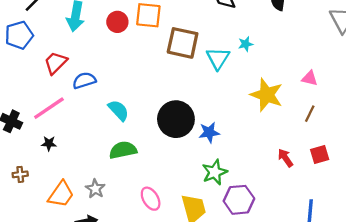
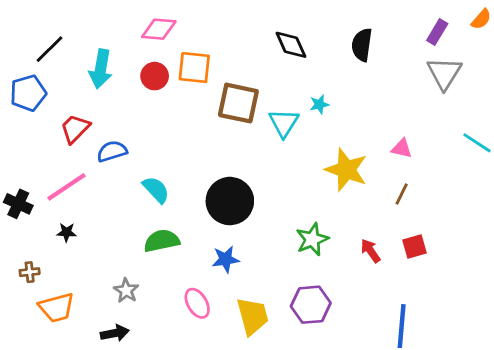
blue star: (209, 132) -> (226, 259), moved
green star: (215, 172) -> (312, 239), moved
orange trapezoid: (61, 194) -> (57, 308), moved, turned 40

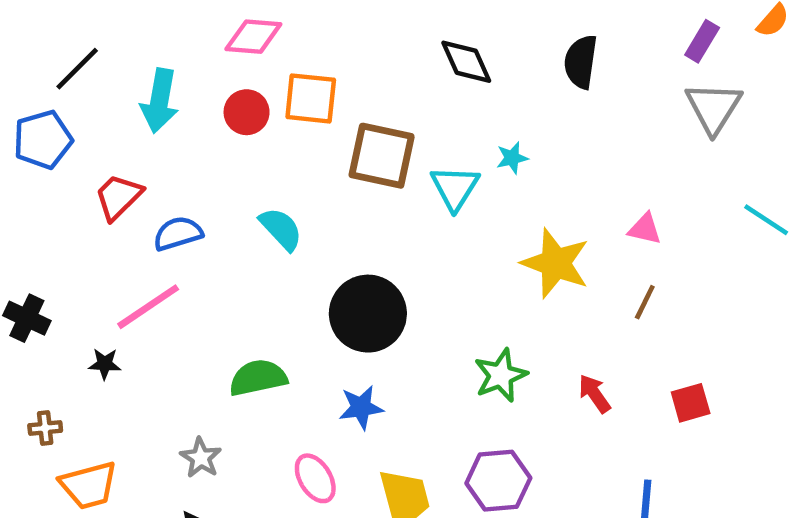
pink line: (67, 187) -> (148, 307), moved
cyan semicircle: (156, 190) -> (281, 229), moved
red square: (414, 246) -> (691, 403), moved

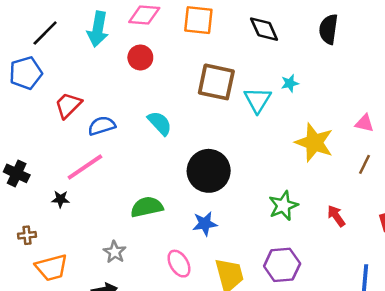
orange square: (311, 98) -> (198, 20), moved
cyan arrow: (160, 101) -> (98, 29), moved

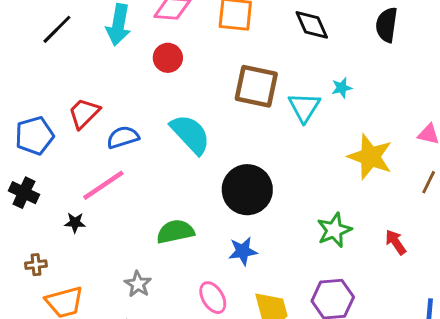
blue pentagon: (26, 73) -> (34, 136), moved
cyan semicircle: (160, 123) -> (190, 134), size x1.4

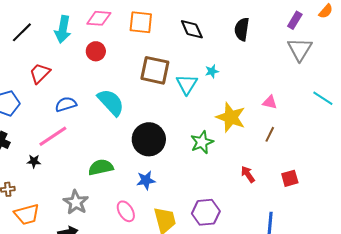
red trapezoid: (84, 113) -> (40, 73), moved
green star: (334, 230) -> (202, 142), moved
gray star: (138, 284) -> (76, 202), size x1.4

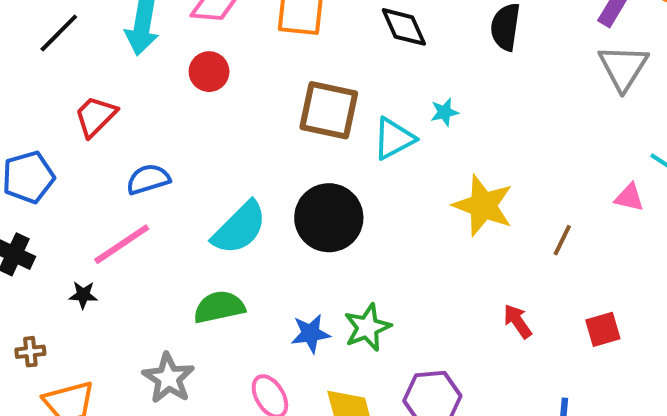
cyan triangle: (187, 84) -> (394, 139), turned 30
cyan semicircle: (111, 102) -> (239, 228), moved, turned 88
pink triangle: (270, 102) -> (629, 197), moved
black circle: (149, 139) -> (329, 218), moved
green star: (202, 142) -> (367, 327), moved

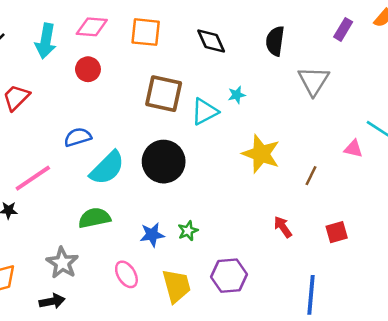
gray triangle: (623, 68) -> (314, 81), moved
blue semicircle: (148, 179) -> (78, 137), moved
green star: (367, 327) -> (188, 231), size x0.7

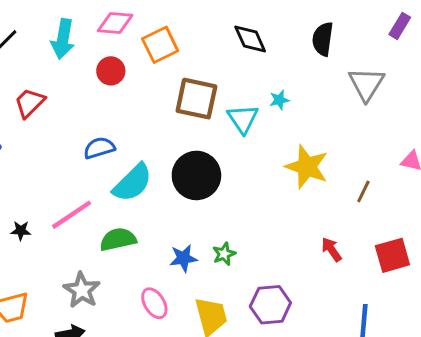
orange square: (146, 32) -> (160, 45), moved, turned -32
cyan triangle: (205, 112) -> (243, 119), turned -36
pink line: (33, 178) -> (72, 215), moved
red square: (337, 232) -> (392, 255), size x1.4

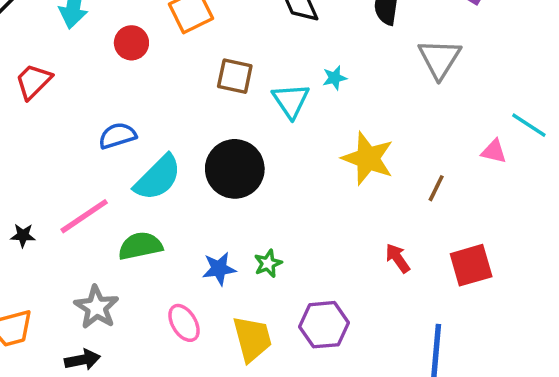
brown square: (196, 99) -> (235, 76), size x0.7

